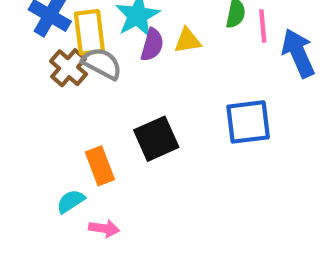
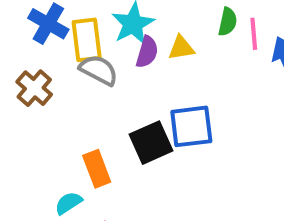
brown cross: (69, 68) -> (34, 88), moved
blue square: (248, 122) -> (191, 126), moved

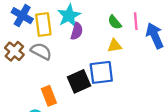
green semicircle: (228, 22) -> (115, 22), moved, turned 128
yellow triangle: (181, 48) -> (115, 46), moved
gray semicircle: (99, 70) -> (41, 51), moved

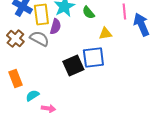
green semicircle: (115, 22) -> (88, 13), moved
purple semicircle: (77, 31) -> (55, 27), moved
orange rectangle: (49, 96) -> (15, 79), moved

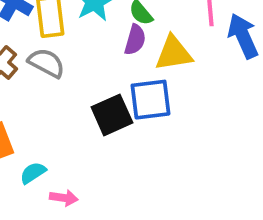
purple semicircle: (55, 27) -> (135, 40), moved
yellow triangle: (105, 34) -> (174, 53), size x1.5

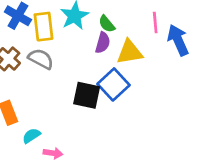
blue square: (151, 100) -> (113, 84), turned -36
black square: (112, 115) -> (87, 95), turned 36

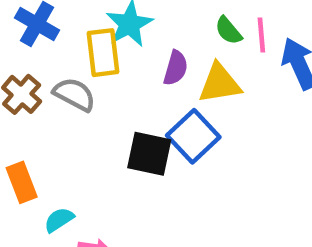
green semicircle: (107, 24) -> (228, 31), moved
yellow rectangle: (43, 27) -> (103, 53), moved

